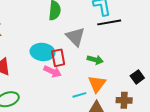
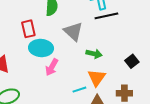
red rectangle: (58, 58) -> (28, 29), moved
pink arrow: (52, 72) -> (52, 67), turned 96
black square: (137, 77) -> (132, 61), moved

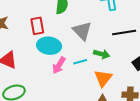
black line: (106, 16) -> (124, 32), moved
cyan line: (79, 90) -> (80, 62), moved

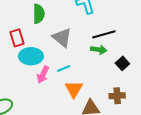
green arrow: (102, 54) -> (99, 50), moved
orange triangle: (103, 78) -> (74, 89), moved

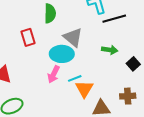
black line: (104, 34) -> (114, 19), moved
cyan ellipse: (31, 56) -> (62, 54), moved
cyan line: (64, 69) -> (75, 78), moved

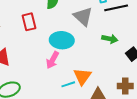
gray triangle: (73, 37) -> (83, 16), moved
cyan line: (75, 78) -> (68, 84), moved

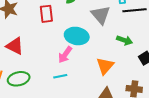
orange triangle: (82, 76) -> (105, 66), moved
cyan line: (68, 84) -> (60, 76), moved

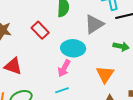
red rectangle: (46, 14) -> (40, 30), turned -30
gray triangle: (101, 15) -> (94, 24), turned 45

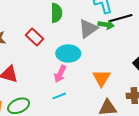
green arrow: (121, 46) -> (106, 25), moved

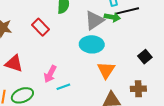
cyan ellipse: (68, 53) -> (92, 44), moved
pink arrow: (60, 74) -> (50, 74), moved

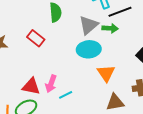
green arrow: (112, 17) -> (110, 28), moved
red triangle: (14, 63) -> (31, 86), moved

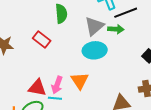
orange triangle: (106, 73) -> (80, 81), moved
cyan line: (66, 95) -> (55, 98), moved, turned 32

